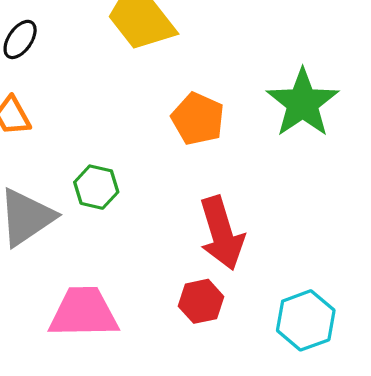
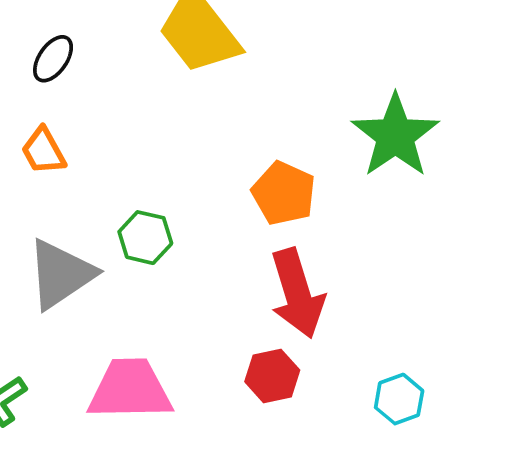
orange pentagon: (198, 119) -> (284, 193), moved
cyan hexagon: (306, 320) -> (399, 399), size x0.7

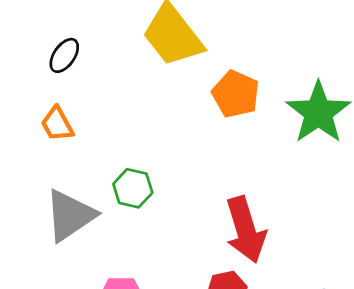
orange pentagon: (284, 193) -> (236, 94), moved

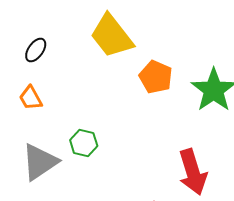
red arrow: (246, 230) -> (193, 172), moved

